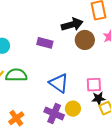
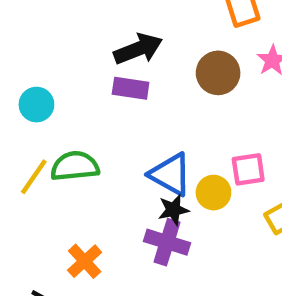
black arrow: (72, 25) -> (138, 49), moved
black star: (98, 98) -> (173, 210), moved
yellow circle: (73, 109) -> (213, 193), moved

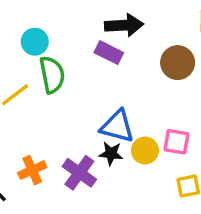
green semicircle: (75, 166) -> (52, 75), moved, turned 66
blue triangle: (170, 174) -> (117, 126), turned -33
purple cross: (167, 242) -> (79, 173), moved

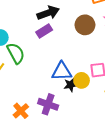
purple rectangle: (109, 53) -> (44, 31), turned -42
black star: (111, 153) -> (71, 85), moved

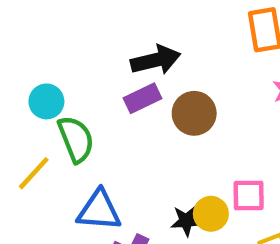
brown circle: (85, 25) -> (194, 113), moved
blue triangle: (62, 71) -> (99, 210), moved

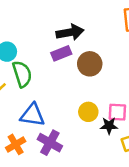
yellow circle: (211, 214) -> (88, 112), moved
black star: (186, 221) -> (109, 126), moved

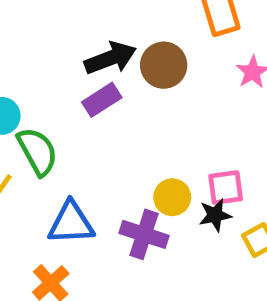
brown circle: (90, 64) -> (164, 65), moved
purple cross: (50, 143) -> (144, 234), moved

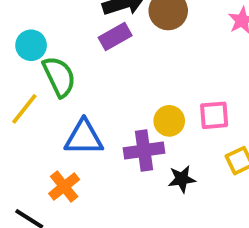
black star: (215, 215) -> (182, 179), moved
purple cross: (144, 234) -> (144, 150), turned -30

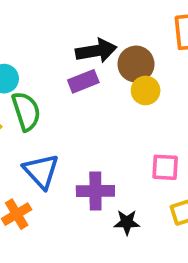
yellow circle: (169, 121) -> (146, 90), moved
blue triangle: (84, 138) -> (41, 171), turned 39

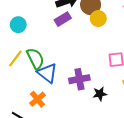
green semicircle: (26, 111) -> (35, 59), moved

